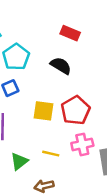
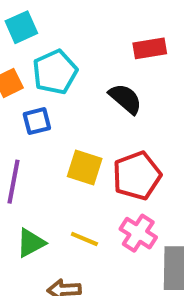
red rectangle: (70, 33) -> (150, 48), turned -42
pink cross: (82, 144) -> (138, 233), turned 35

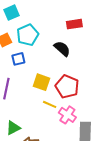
red pentagon: (137, 176) -> (67, 87), turned -30
yellow line: (84, 239) -> (50, 104), moved
green triangle: (31, 243) -> (13, 128), moved

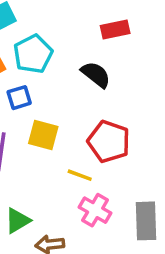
yellow square: (41, 82) -> (43, 135), moved
pink cross: (67, 115) -> (95, 210), moved

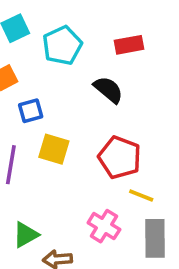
cyan pentagon: (33, 54) -> (62, 45), moved
yellow line: (80, 175) -> (141, 196), moved

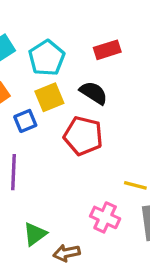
yellow square: (54, 149) -> (49, 97), moved, turned -32
red pentagon: (120, 157) -> (83, 136), moved

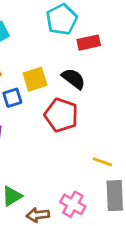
cyan pentagon: (47, 58) -> (62, 19), moved
pink cross: (105, 217) -> (73, 204), moved

